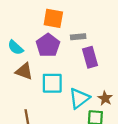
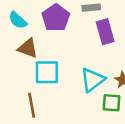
cyan square: (52, 83) -> (47, 72), moved

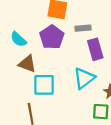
cyan triangle: (93, 80) -> (84, 78), moved

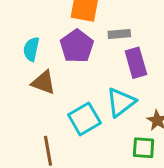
cyan semicircle: (18, 39) -> (31, 49), turned 60
cyan square: (44, 85) -> (84, 119), moved, turned -30

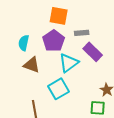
purple rectangle: (136, 63) -> (93, 52), turned -30
cyan triangle: (121, 102) -> (69, 63), moved

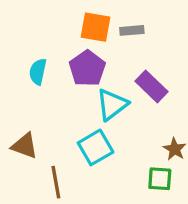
gray rectangle: (82, 33) -> (132, 30), moved
brown triangle: (32, 65) -> (25, 146), moved

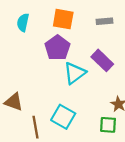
gray rectangle: (132, 30) -> (105, 21), moved
cyan semicircle: (38, 72) -> (23, 22), moved
cyan square: (96, 147) -> (63, 117), moved, turned -30

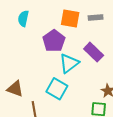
orange square: (63, 19) -> (70, 18), moved
cyan square: (63, 117) -> (57, 89), moved

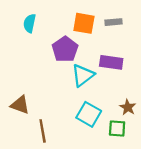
purple rectangle: (94, 52) -> (111, 62), turned -36
cyan square: (57, 89) -> (89, 114), moved

